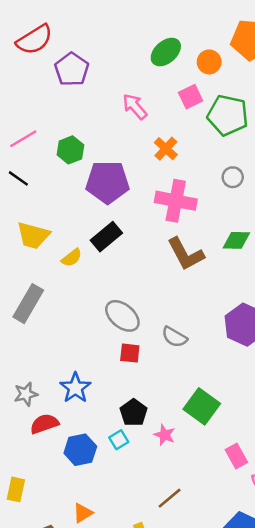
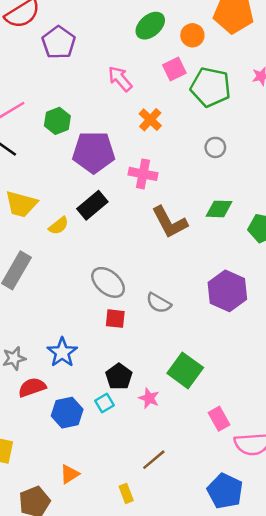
pink cross: (176, 201) -> (143, 174), moved, size x0.7

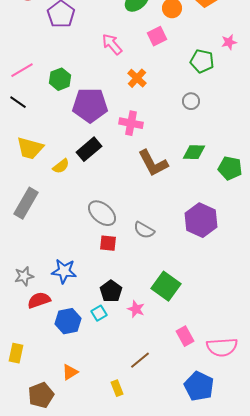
green pentagon: (211, 87) -> (202, 61), moved, size x0.7
blue star: (62, 352) -> (64, 271), turned -30
pink rectangle: (219, 419) -> (185, 336), moved

